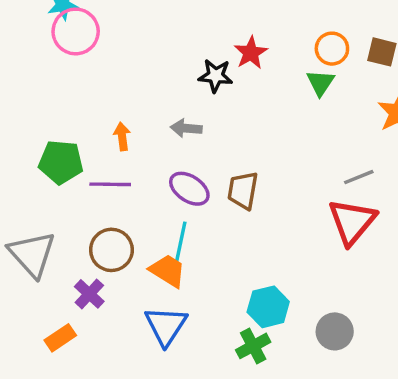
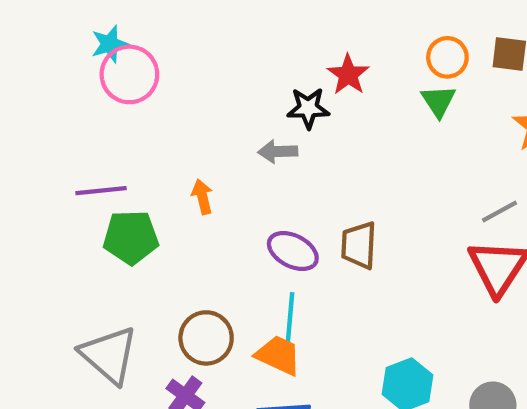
gray arrow: (186, 128) -> (278, 152), moved
purple line: (110, 184) -> (101, 191), moved

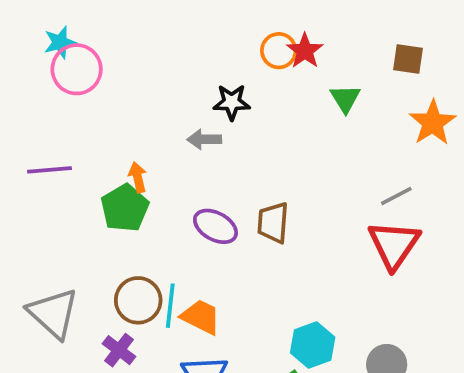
orange circle: (447, 57) -> (279, 51), moved
red star: (348, 75) -> (305, 51), moved
green pentagon: (131, 237) -> (125, 208), moved, turned -30
cyan line: (290, 318) -> (170, 306), moved

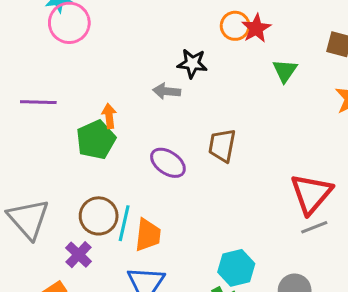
gray line: (396, 196) -> (314, 227), moved
brown trapezoid: (273, 223) -> (222, 145), moved
orange trapezoid: (201, 317) -> (148, 235), turned 64

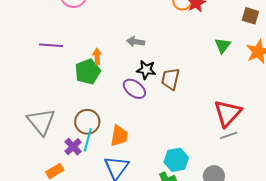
black star: (192, 63) -> (146, 70), moved
green triangle: (285, 71) -> (223, 45), moved
cyan line: (124, 223) -> (88, 140), moved

